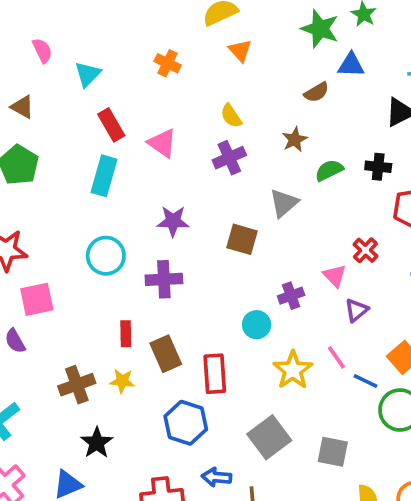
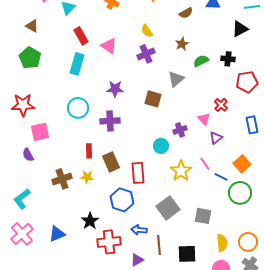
brown semicircle: (316, 92) -> (186, 13), moved
black star: (97, 443) -> (90, 221), moved

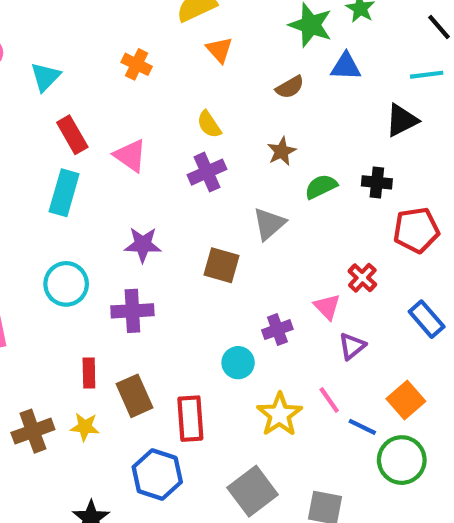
blue rectangle: (252, 125) -> (427, 319), turned -30

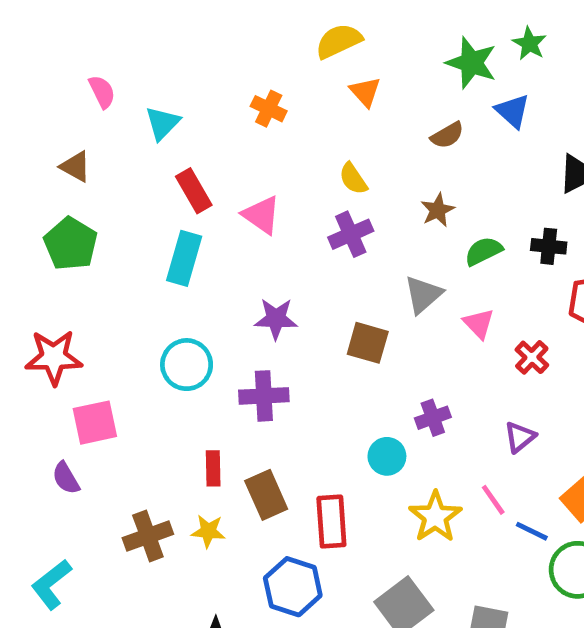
blue triangle: (346, 66) -> (513, 111), turned 40
pink triangle: (327, 307) -> (479, 324), moved

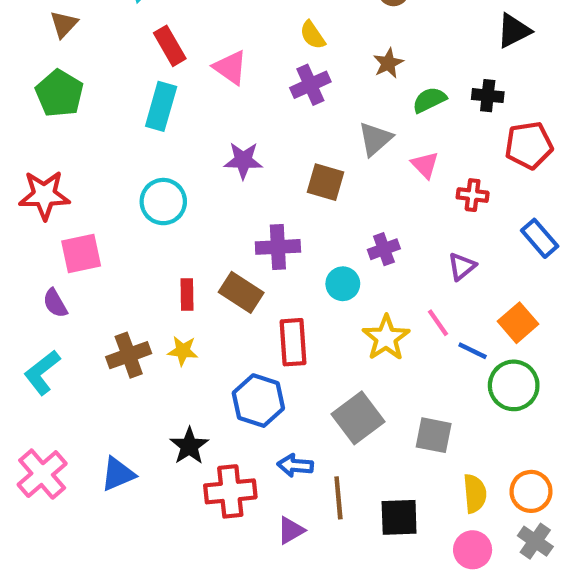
brown triangle: (76, 167) -> (64, 24), turned 44
red cross: (532, 357) -> (473, 195), turned -36
purple cross: (264, 396) -> (278, 247), moved
brown rectangle: (266, 495) -> (241, 292), moved, turned -33
cyan L-shape: (51, 584) -> (42, 372), moved

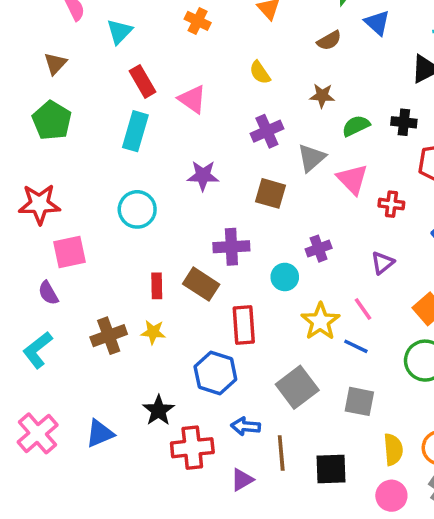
brown star: (388, 63) -> (322, 96), turned 30
purple cross: (310, 85) -> (267, 131), moved
pink triangle: (425, 165) -> (352, 179), size x1.4
blue line: (473, 351) -> (356, 346), moved

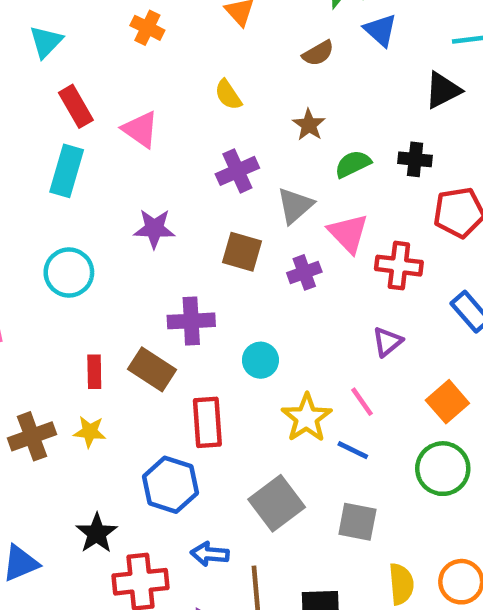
brown star: (322, 96) -> (309, 125), turned 30
red cross: (391, 204) -> (399, 266), size x1.4
purple cross: (319, 249) -> (304, 272), moved

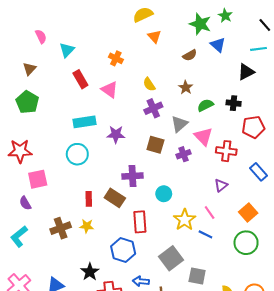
orange cross: (147, 28) -> (116, 58), moved
yellow semicircle: (228, 95) -> (149, 84), moved
cyan rectangle: (67, 171) -> (85, 122), moved, turned 65
gray square: (357, 522) -> (197, 276), moved

